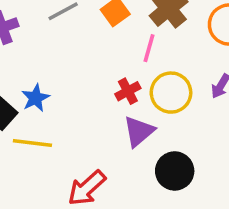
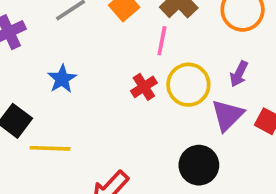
blue star: (35, 98) -> (62, 79), moved
purple triangle: (139, 131) -> (227, 115), moved

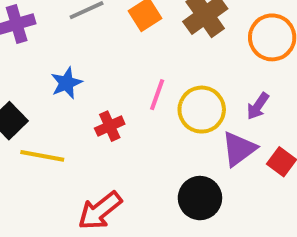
pink line: (162, 41) -> (157, 95), moved
red cross: (144, 87) -> (110, 126), moved

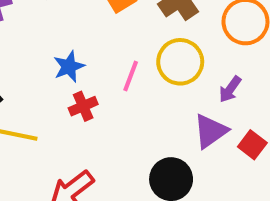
blue star: (66, 83) -> (69, 67), moved
yellow circle: (202, 110) -> (180, 62), moved

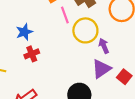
pink line: (131, 76) -> (65, 15), moved, turned -42
purple arrow: (230, 89) -> (104, 46), moved, turned 120

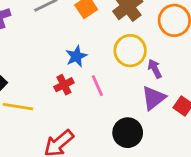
pink line: (65, 15) -> (97, 86), moved
blue star: (24, 32) -> (76, 56), moved

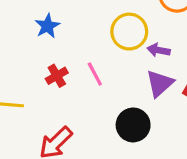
blue star: (76, 56) -> (47, 26), moved
purple arrow: (155, 69) -> (159, 50), turned -48

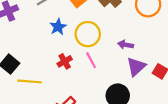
yellow circle: (129, 32) -> (88, 34), moved
purple arrow: (159, 50) -> (126, 45), moved

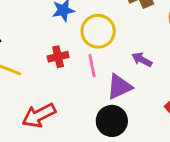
purple triangle: (136, 67) -> (119, 87), moved

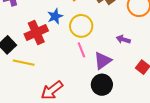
red cross: (58, 57) -> (36, 32), moved, size x1.6
purple arrow: (142, 60) -> (123, 39), moved

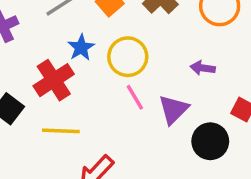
yellow line: (24, 63) -> (61, 131), moved
black circle: (102, 85) -> (210, 141), moved

